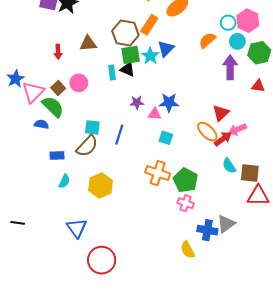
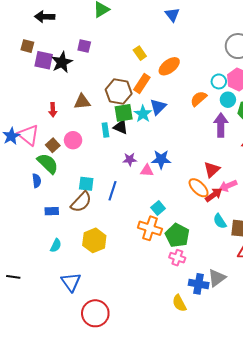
pink triangle: (33, 92) -> (28, 135), moved, turned -35
blue semicircle: (41, 124) -> (37, 181), turned 72
cyan square: (166, 138) -> (158, 208), moved, turned 32
cyan semicircle: (64, 181) -> (56, 245), moved

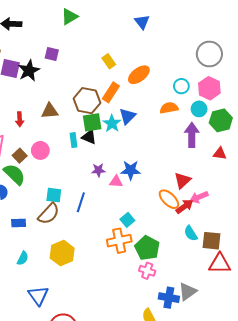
cyan circle: (219, 81) -> (181, 86), moved
orange semicircle: (199, 99) -> (169, 108), turned 30
orange cross: (150, 228) -> (119, 241), turned -30

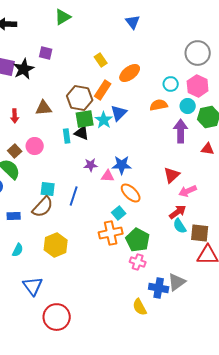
orange ellipse: (169, 199) -> (131, 193), moved
red arrow: (185, 206) -> (178, 212), moved

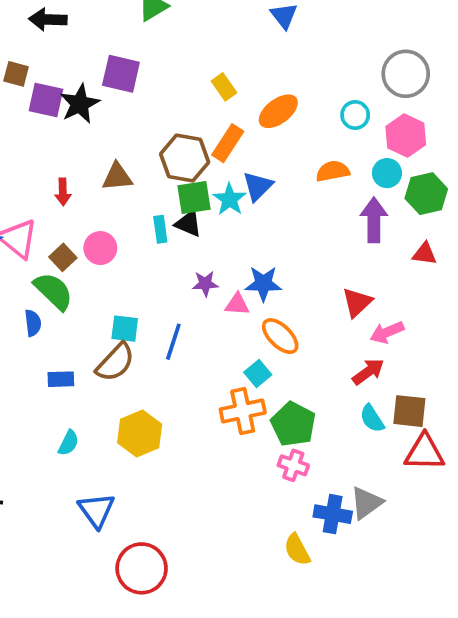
purple square: (46, 53) -> (121, 74), size x1.5
cyan circle: (171, 84) -> (355, 115), moved
cyan semicircle: (180, 226) -> (372, 419), moved

